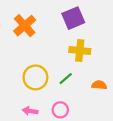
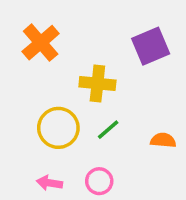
purple square: (73, 18) -> (151, 46), moved
yellow cross: (80, 50) -> (97, 83), moved

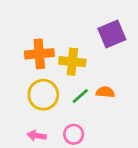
orange cross: (41, 43) -> (39, 54), moved, turned 36
orange semicircle: (163, 140) -> (105, 92), moved

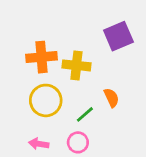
orange semicircle: (105, 92) -> (111, 98), turned 60
green line: (80, 96) -> (85, 114), moved

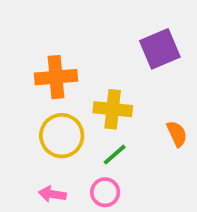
yellow cross: (76, 65) -> (113, 109), moved
orange semicircle: (111, 98) -> (177, 134), moved

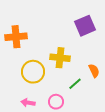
orange cross: (56, 77) -> (16, 37), moved
green line: (115, 155) -> (75, 84), moved

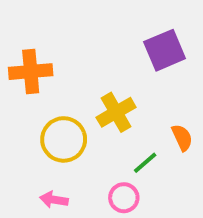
yellow cross: (60, 58) -> (116, 112), turned -36
pink circle: (56, 102) -> (124, 198), moved

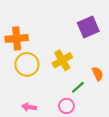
yellow circle: (64, 139) -> (27, 64), moved

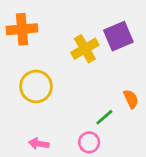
orange cross: (17, 38) -> (22, 29), moved
yellow cross: (62, 60) -> (85, 49), moved

